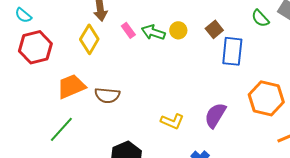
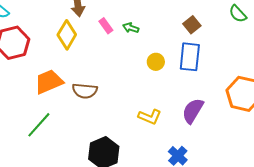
yellow circle: (178, 30) -> (156, 62), moved
green arrow: (153, 32) -> (131, 28), size x0.7
blue rectangle: (232, 51) -> (190, 57), moved

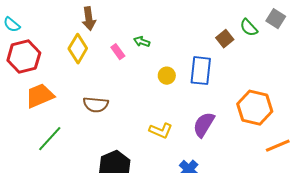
brown square: (192, 25) -> (225, 39), moved
pink rectangle: (106, 26) -> (118, 52), moved
orange trapezoid: (49, 82) -> (40, 96), moved

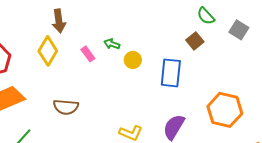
gray square: (276, 19) -> (239, 30), moved
green semicircle: (249, 28) -> (206, 16), moved
yellow circle: (167, 76) -> (133, 60), moved

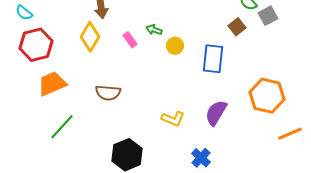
gray square: (239, 30) -> (268, 16), moved, turned 30

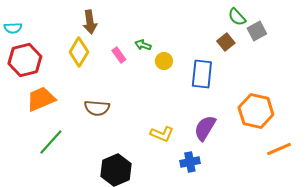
cyan semicircle: (24, 13) -> (13, 28), turned -42
blue cross: (201, 158) -> (190, 162), moved, turned 36

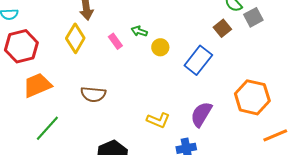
blue rectangle: (202, 74) -> (198, 60), turned 32

